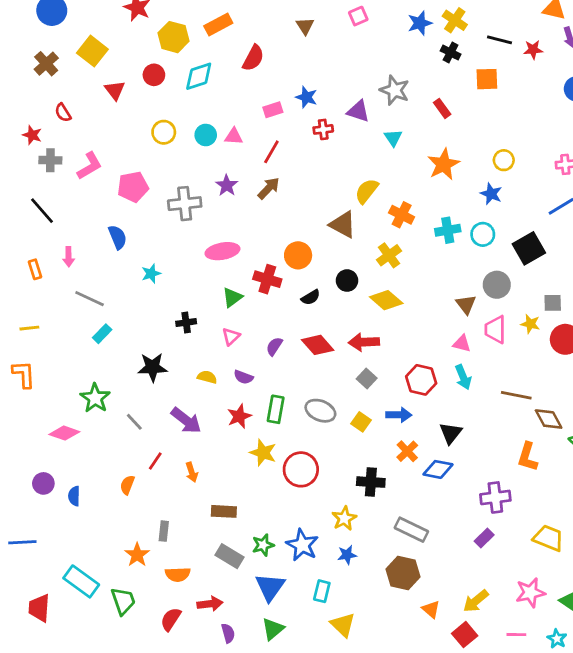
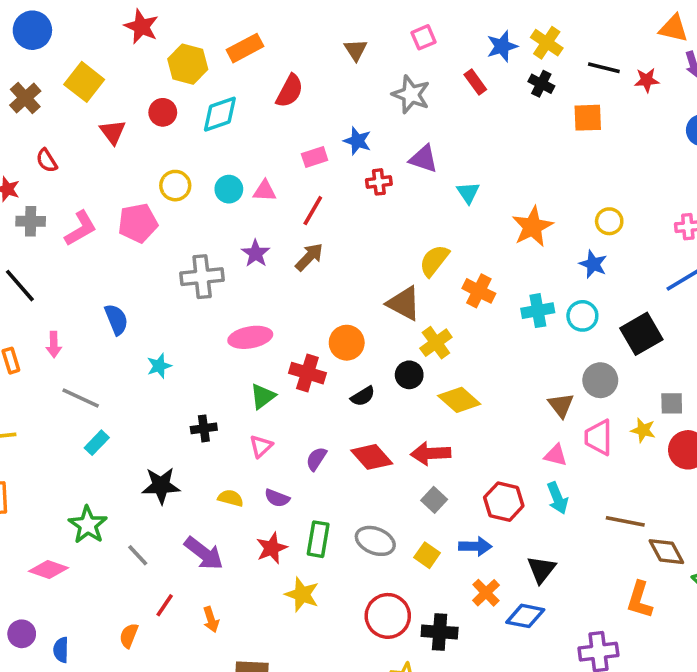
gray star: (395, 90) -> (411, 94), moved
red rectangle: (442, 108) -> (475, 82), moved
pink pentagon: (133, 187) -> (138, 223), moved
yellow cross: (389, 255) -> (436, 343), moved
red circle: (301, 469) -> (388, 616), moved

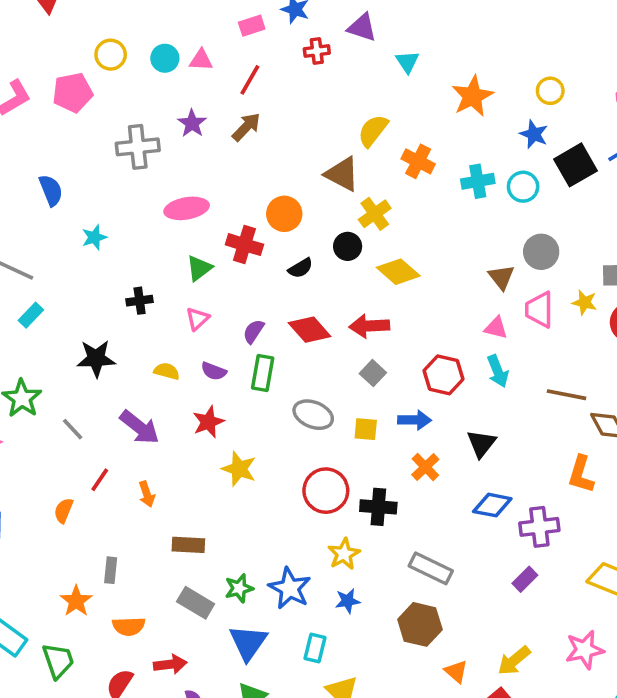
black square: (641, 334) -> (576, 165), moved
green rectangle: (318, 539) -> (263, 373), moved
yellow square: (427, 555) -> (366, 429), turned -30
blue diamond: (525, 616) -> (492, 505), moved

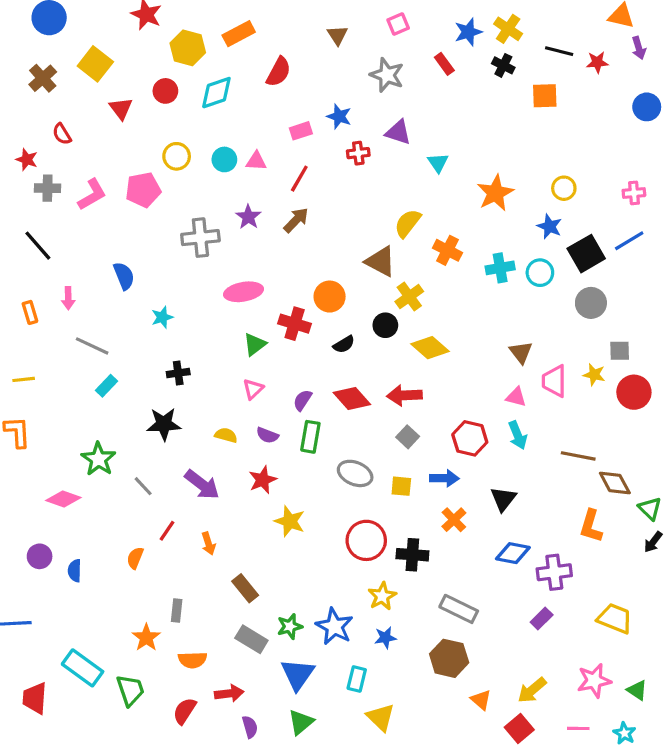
gray circle: (541, 252) -> (591, 303), moved
black cross: (140, 301) -> (178, 373), moved
brown rectangle: (188, 545) -> (245, 588), turned 48

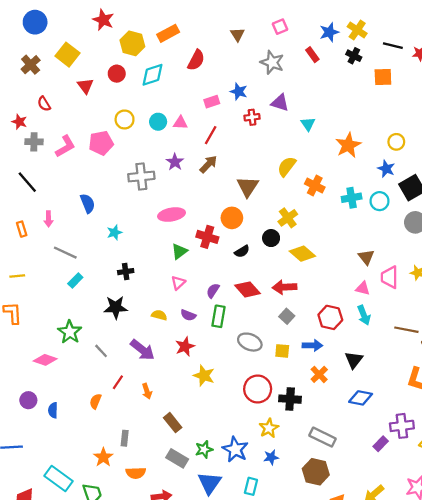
brown triangle: (381, 261) -> (248, 187), moved, turned 35
purple cross: (554, 572) -> (402, 426), moved

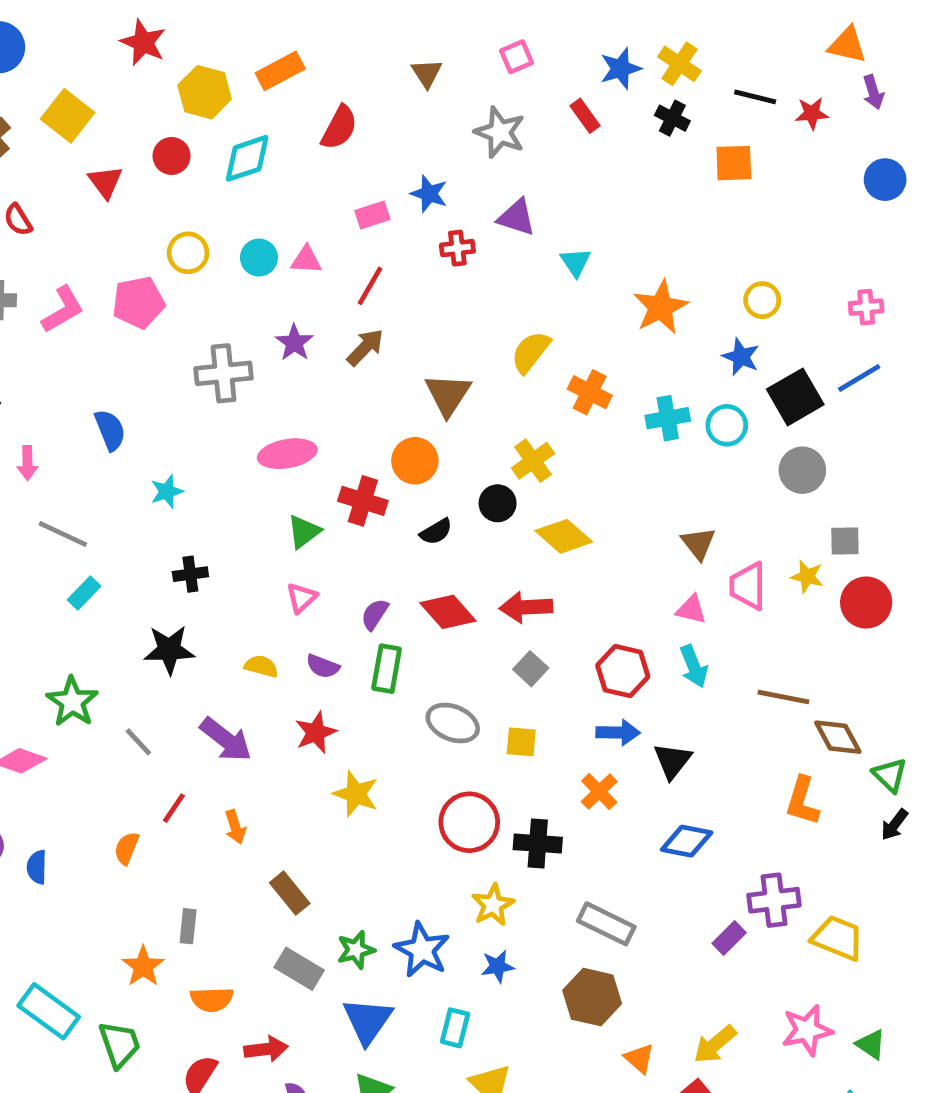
blue arrow: (312, 345) -> (618, 732), moved

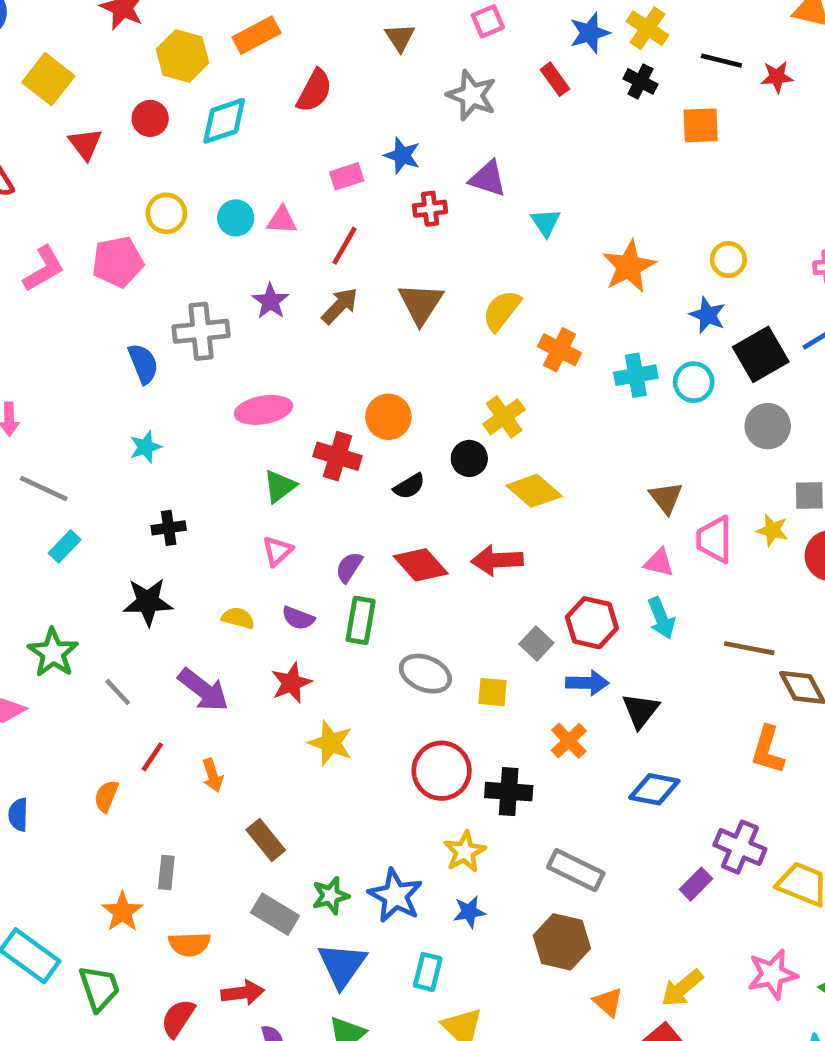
brown triangle: (448, 395) -> (421, 303), moved
blue semicircle: (110, 430) -> (143, 364), moved
gray square: (531, 669) -> (536, 644), moved
purple cross: (774, 900) -> (740, 847), turned 30

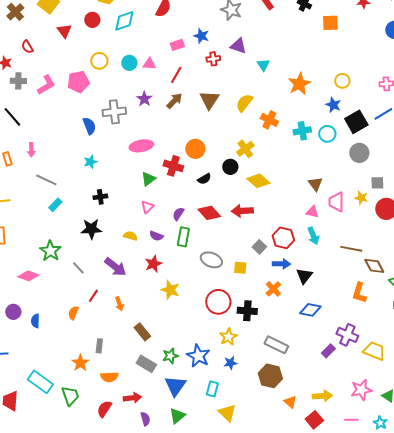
yellow arrow: (682, 988) -> (322, 396), turned -144

